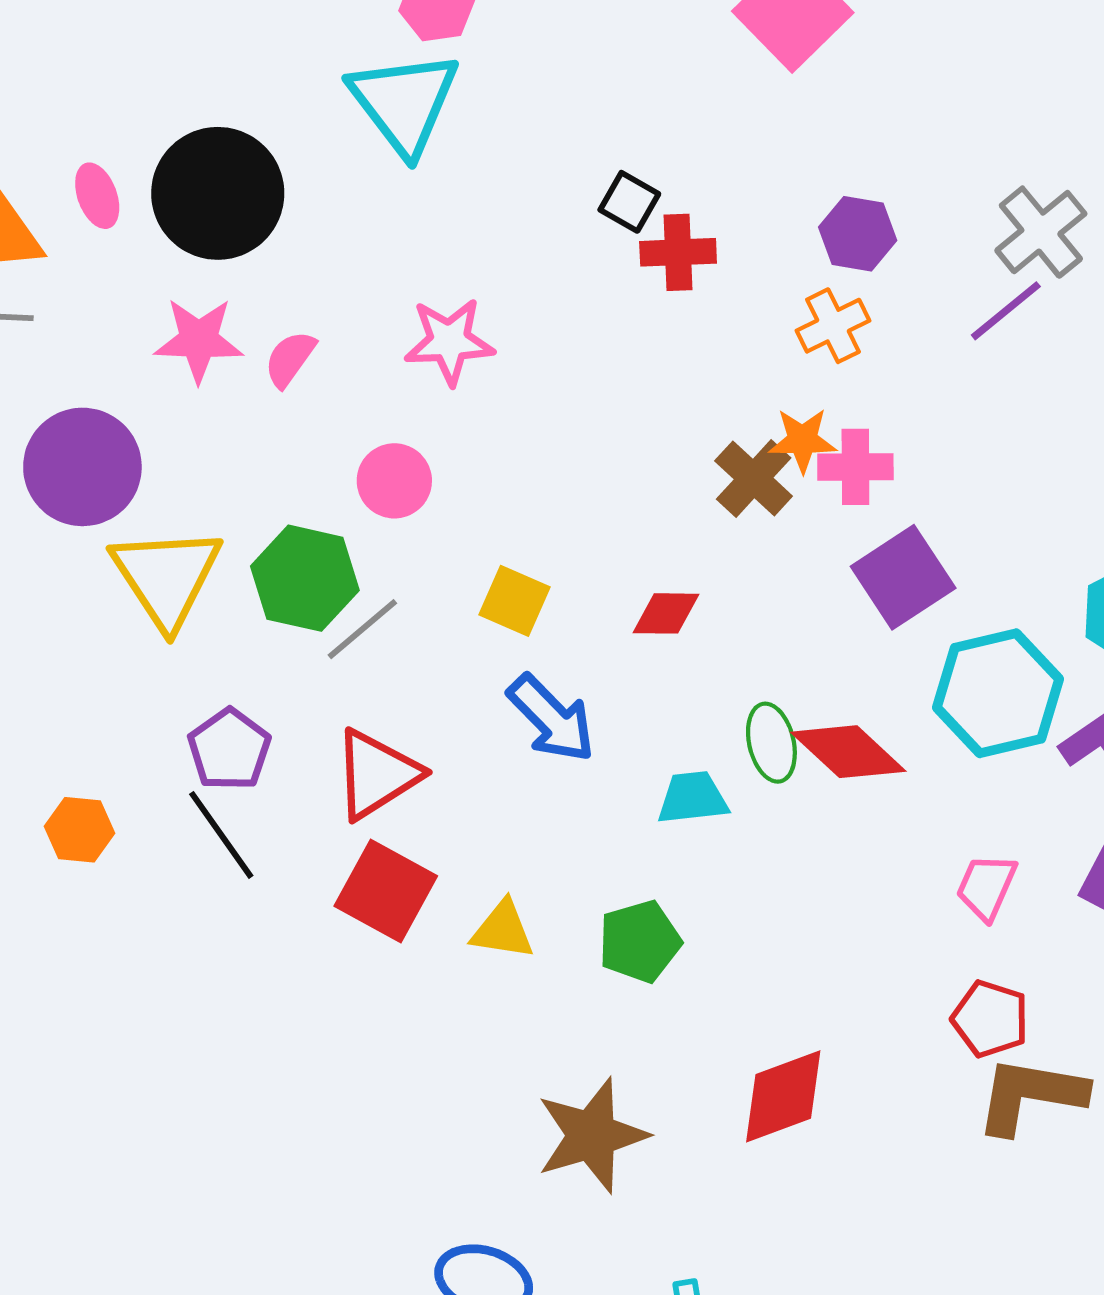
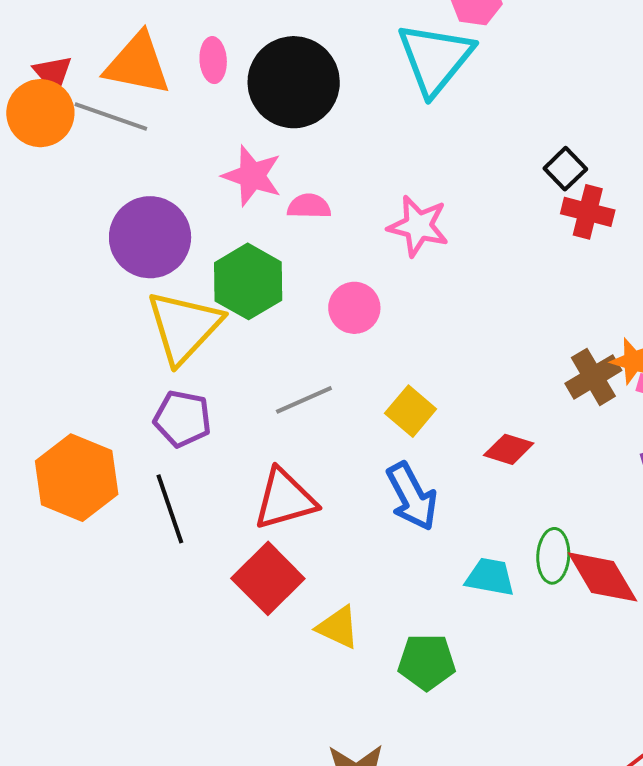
pink semicircle: (290, 359) -> (309, 206), turned 39
green hexagon: (305, 578) -> (248, 281), moved
purple pentagon: (229, 749) -> (182, 419), moved, turned 30
orange hexagon: (79, 830) -> (77, 478), size x1.8

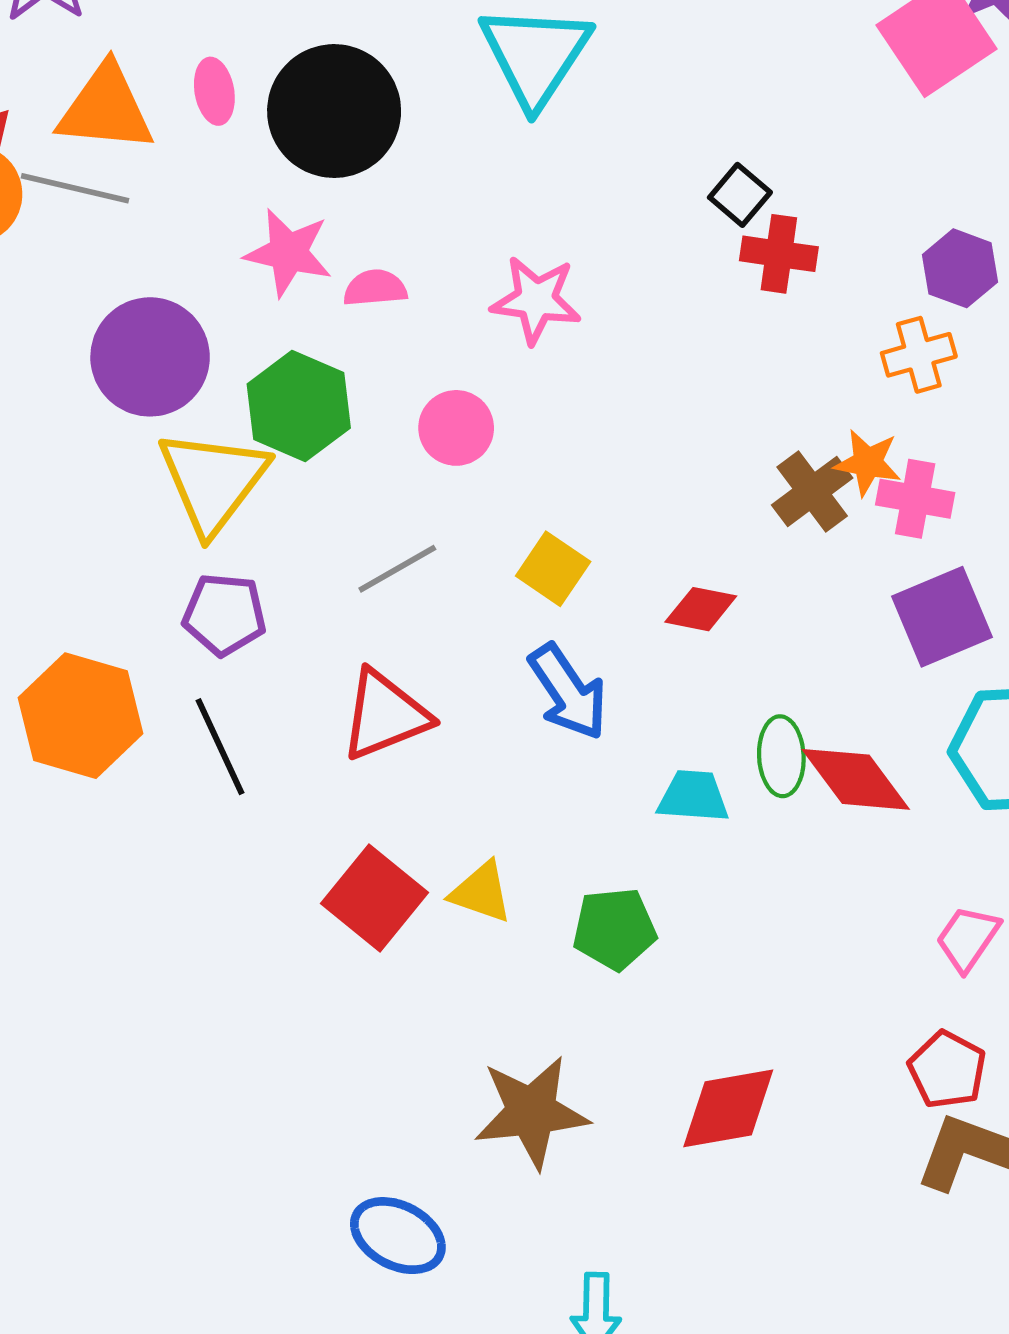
red square: (268, 578) -> (375, 898), moved

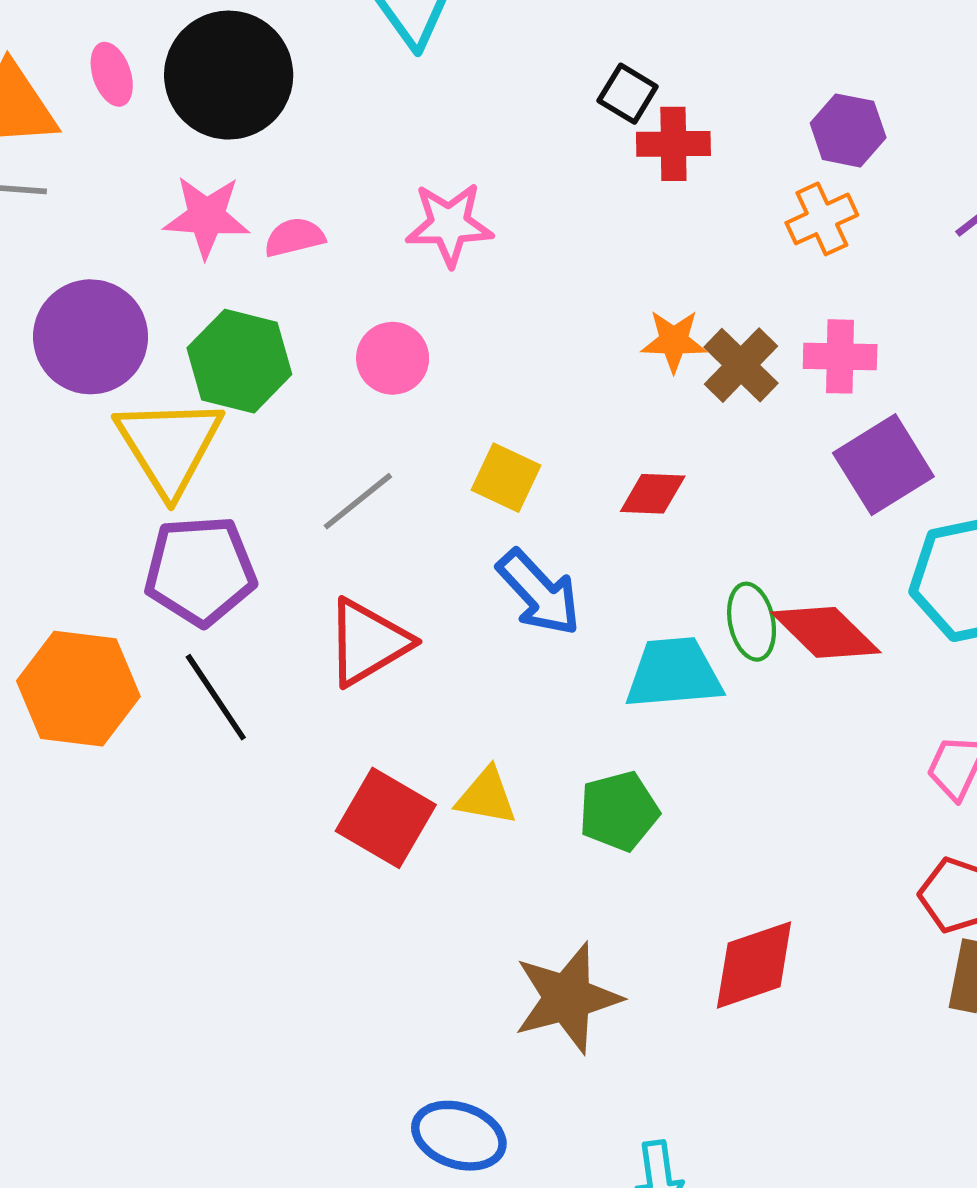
orange star: (868, 463) -> (674, 341), moved
purple pentagon: (224, 614) -> (200, 571), size x1.4
cyan trapezoid: (693, 796) -> (674, 673), size x1.4

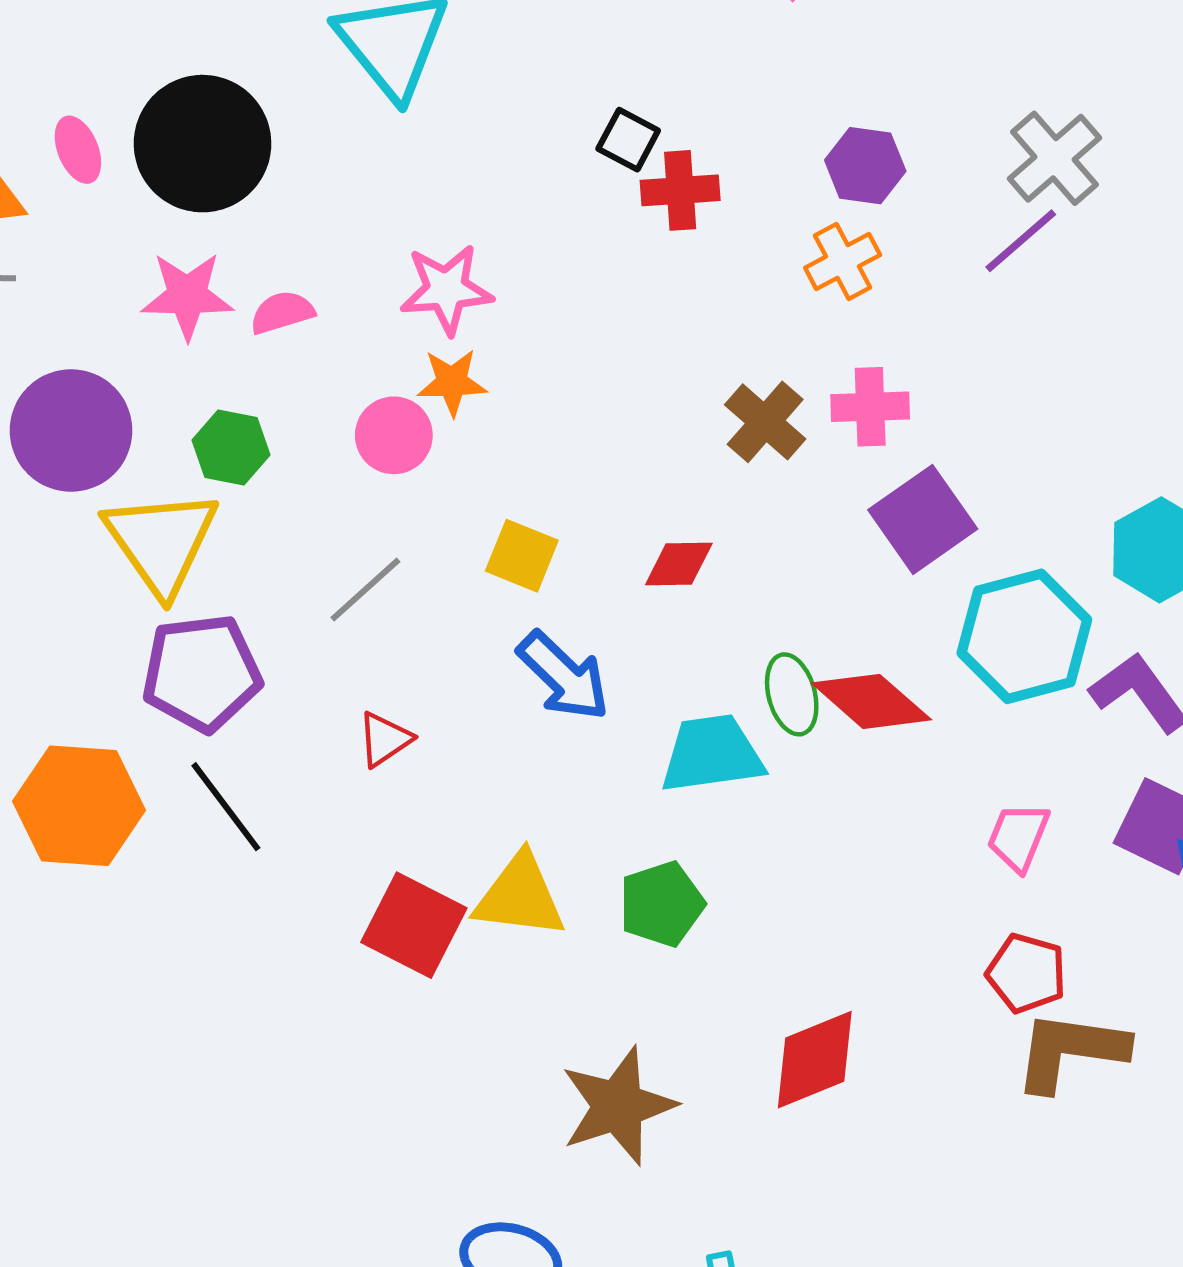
orange star: (674, 341) -> (452, 382), moved
green hexagon: (239, 361) -> (231, 448), size x0.7
red triangle: (368, 642) -> (385, 739), size x0.6
yellow triangle: (486, 796) -> (520, 896), size x1.4

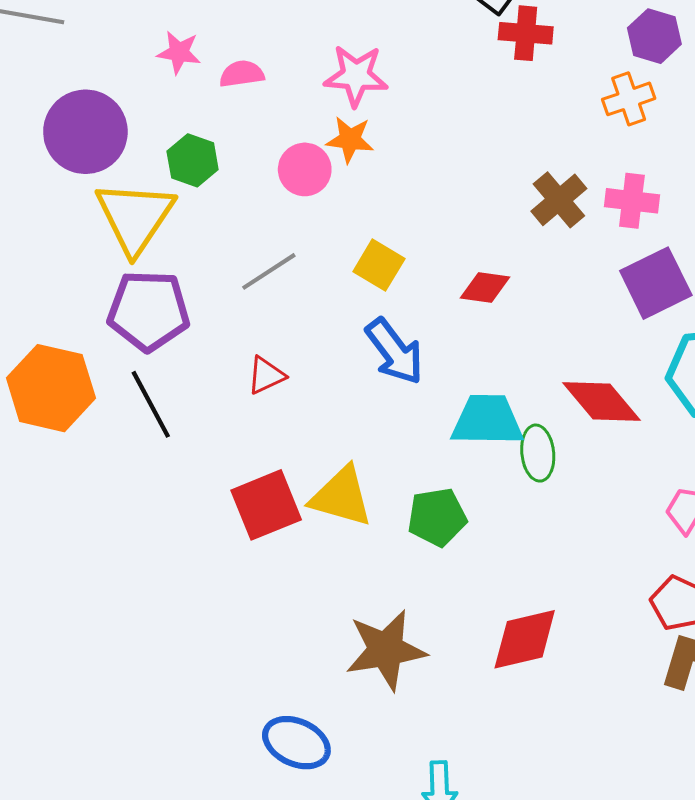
pink star: (187, 296) -> (179, 52), size x0.7
green ellipse: (792, 694) -> (538, 453), moved
red square: (414, 925) -> (266, 505), turned 32

